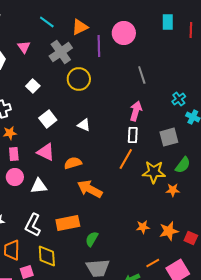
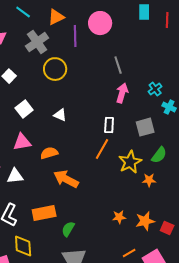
pink arrow: (136, 111) -> (122, 93), moved
pink triangle: (46, 152) -> (22, 142), turned -36
yellow star: (154, 172) -> (130, 162), turned -30

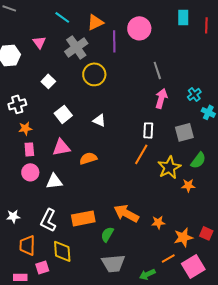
orange arrow: (66, 179) -> (126, 213), moved
orange star: (145, 221) -> (183, 237), moved

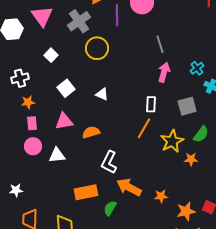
pink triangle: (39, 42) -> (42, 16), size x1.6
white L-shape: (48, 220) -> (109, 162), moved

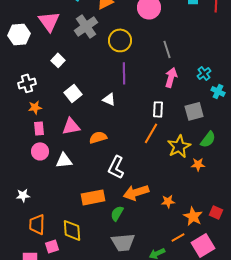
purple line: (117, 15) -> (124, 73), moved
yellow circle: (97, 48) -> (120, 40), moved
orange arrow: (129, 187) -> (136, 192), turned -45
orange star: (186, 211) -> (193, 216), turned -30

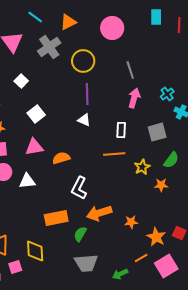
white triangle: (109, 99) -> (84, 120), moved
orange line: (151, 133) -> (114, 154), turned 55
yellow star: (179, 146) -> (142, 167), size x0.7

